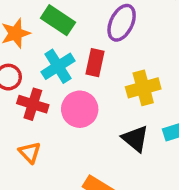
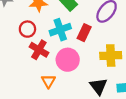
orange triangle: (30, 152) -> (48, 81), moved

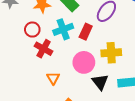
pink circle: (68, 60) -> (84, 62), moved

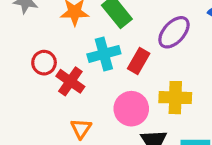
red circle: (32, 30) -> (44, 63), moved

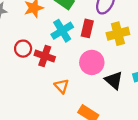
yellow cross: (175, 98) -> (118, 34), moved

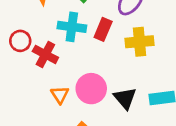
cyan cross: (62, 31) -> (72, 27), turned 30
pink circle: (92, 62) -> (91, 89), moved

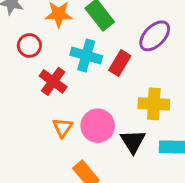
red circle: (20, 41) -> (29, 45), moved
yellow cross: (140, 42) -> (154, 104), moved

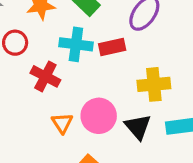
red rectangle: (120, 63) -> (112, 47), turned 55

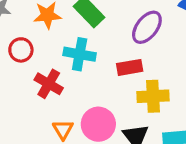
red rectangle: (112, 47) -> (130, 67), moved

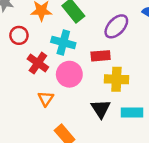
pink circle: (98, 124) -> (69, 74), moved

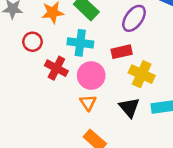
yellow cross: (116, 79) -> (142, 74), turned 30
orange triangle: (46, 99) -> (88, 103), moved

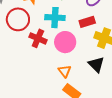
red circle: (32, 42) -> (18, 19), size x1.5
orange triangle: (88, 103) -> (65, 71), moved

